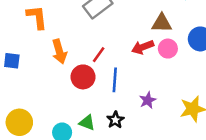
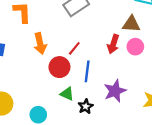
red arrow: (143, 47) -> (113, 44), turned -54
purple star: (148, 100) -> (115, 91), size x1.5
green triangle: (87, 123) -> (67, 94), moved

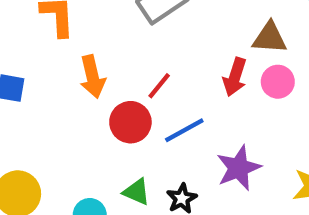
blue line: (87, 71) -> (184, 130), turned 54
green triangle: (67, 94) -> (137, 192), moved

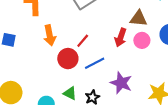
purple star: (239, 168) -> (121, 83), turned -30

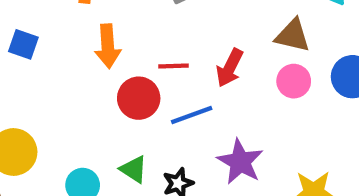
red arrow: (121, 37) -> (230, 68), moved
red line: (83, 41) -> (173, 66), turned 40

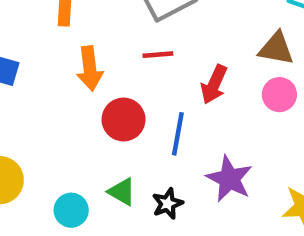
red line: (173, 66) -> (158, 55), moved
blue line: (192, 115) -> (178, 134), turned -57

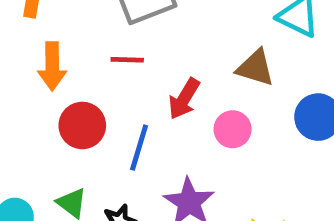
pink circle: (279, 95) -> (233, 129), moved

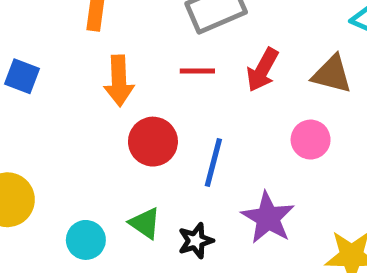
red arrow: (184, 99) -> (262, 70), moved

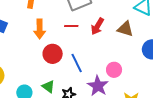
pink circle: (311, 140) -> (114, 70), moved
blue line: (213, 162) -> (77, 63), turned -42

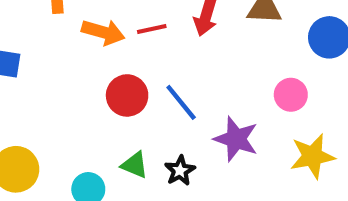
orange arrow: (40, 29) -> (103, 32), moved, turned -60
pink circle: (114, 70) -> (291, 95), moved

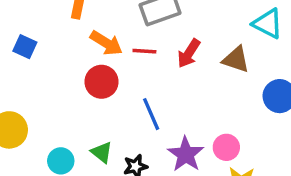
red circle: (127, 95) -> (102, 82), moved
pink circle: (291, 95) -> (226, 147), moved

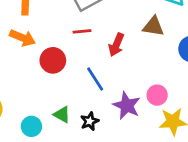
orange arrow: (106, 43) -> (23, 38), moved
red arrow: (189, 53) -> (116, 45), moved

